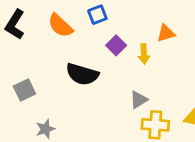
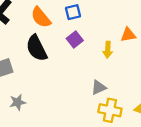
purple square: (116, 45) -> (75, 39), moved
black semicircle: (82, 74) -> (37, 48), moved, turned 40

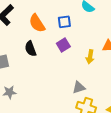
black semicircle: (37, 48) -> (31, 49), size x0.7

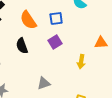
yellow arrow: (90, 57) -> (81, 62), moved
gray triangle: (79, 87) -> (44, 83), moved

